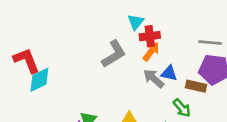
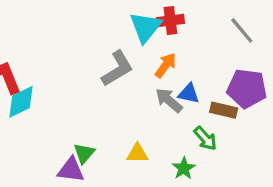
cyan triangle: (136, 22) -> (146, 27), size x1.5
red cross: (150, 36) -> (170, 20), moved
gray line: (210, 42) -> (242, 30), moved, turned 45

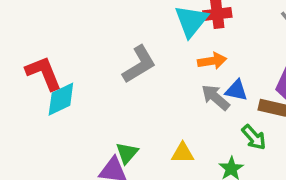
orange arrow: (165, 65) -> (212, 61), turned 45
gray L-shape: (117, 69) -> (139, 64), moved

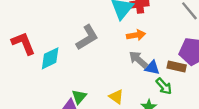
blue triangle: (236, 90) -> (152, 68), moved
cyan diamond: (61, 99) -> (50, 58), moved
yellow triangle: (183, 153) -> (116, 97), turned 35

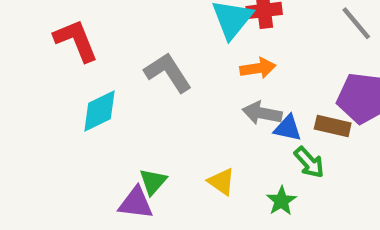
gray L-shape: (87, 37) -> (168, 72), turned -92
red L-shape: (23, 43) -> (76, 40), moved
gray arrow: (138, 60) -> (262, 113), turned -30

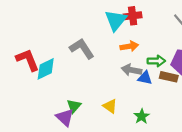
red L-shape: (76, 40) -> (28, 60), moved
green arrow: (309, 162) -> (156, 61), moved, turned -48
purple triangle: (136, 203) -> (65, 117), turned 36

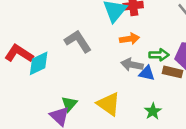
red L-shape: (28, 60) -> (19, 54), turned -35
yellow triangle: (110, 106) -> (109, 104), size x1.5
green star: (142, 116) -> (153, 111), moved

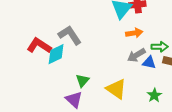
gray L-shape: (78, 41) -> (70, 35), moved
gray arrow: (132, 65) -> (136, 55), turned -42
green triangle: (69, 104) -> (82, 81), moved

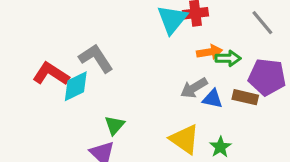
orange arrow: (134, 33) -> (209, 52), moved
green arrow: (160, 47) -> (228, 58), moved
yellow triangle: (116, 89) -> (185, 139), moved

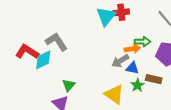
orange arrow: (209, 52) -> (132, 49), moved
brown rectangle: (245, 97) -> (154, 79), moved
green star: (220, 147) -> (137, 85), moved

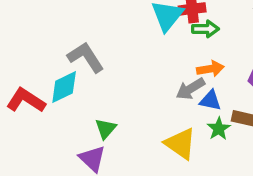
green arrow: (143, 42) -> (205, 29), moved
red L-shape: (27, 52) -> (26, 100), moved

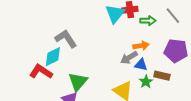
green arrow: (205, 29) -> (148, 21), moved
red L-shape: (26, 100) -> (41, 72), moved
green triangle: (106, 129) -> (78, 82), size x1.5

